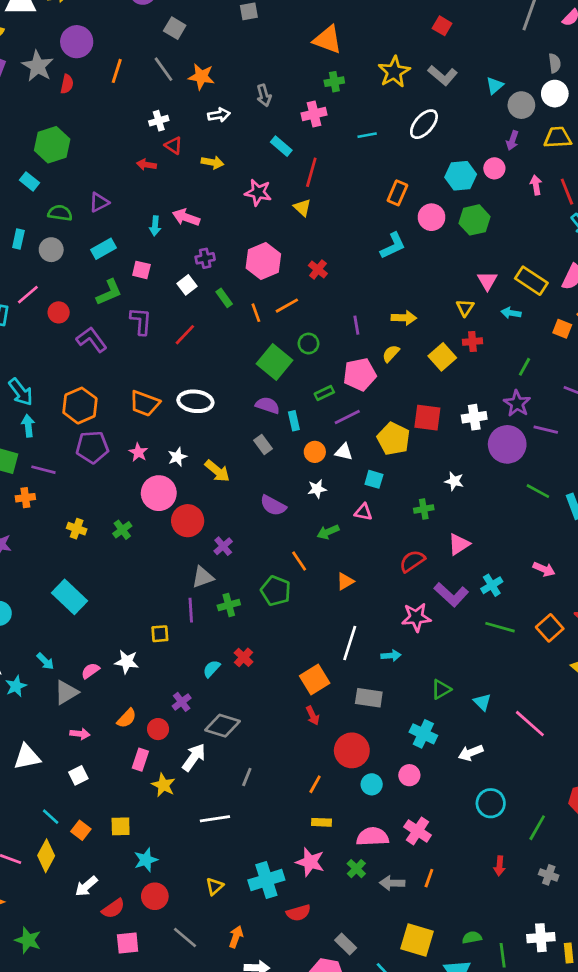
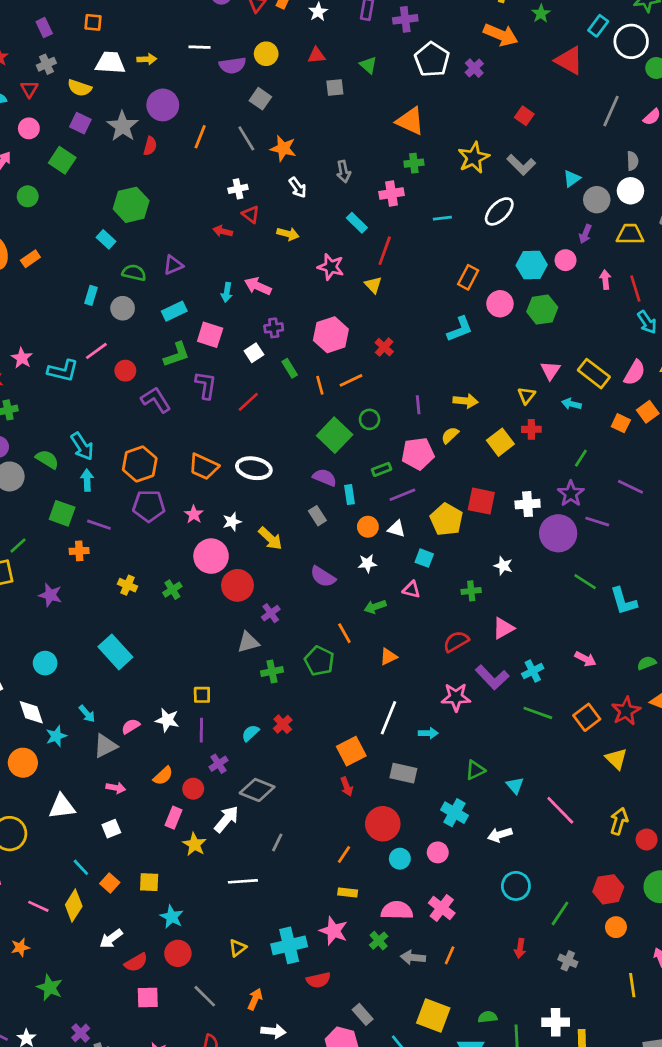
white arrow: (219, 115) -> (298, 187), turned 60
pink square: (141, 270) -> (210, 335), size x1.4
purple line: (191, 610) -> (201, 730), moved
cyan star: (146, 860) -> (172, 917), turned -30

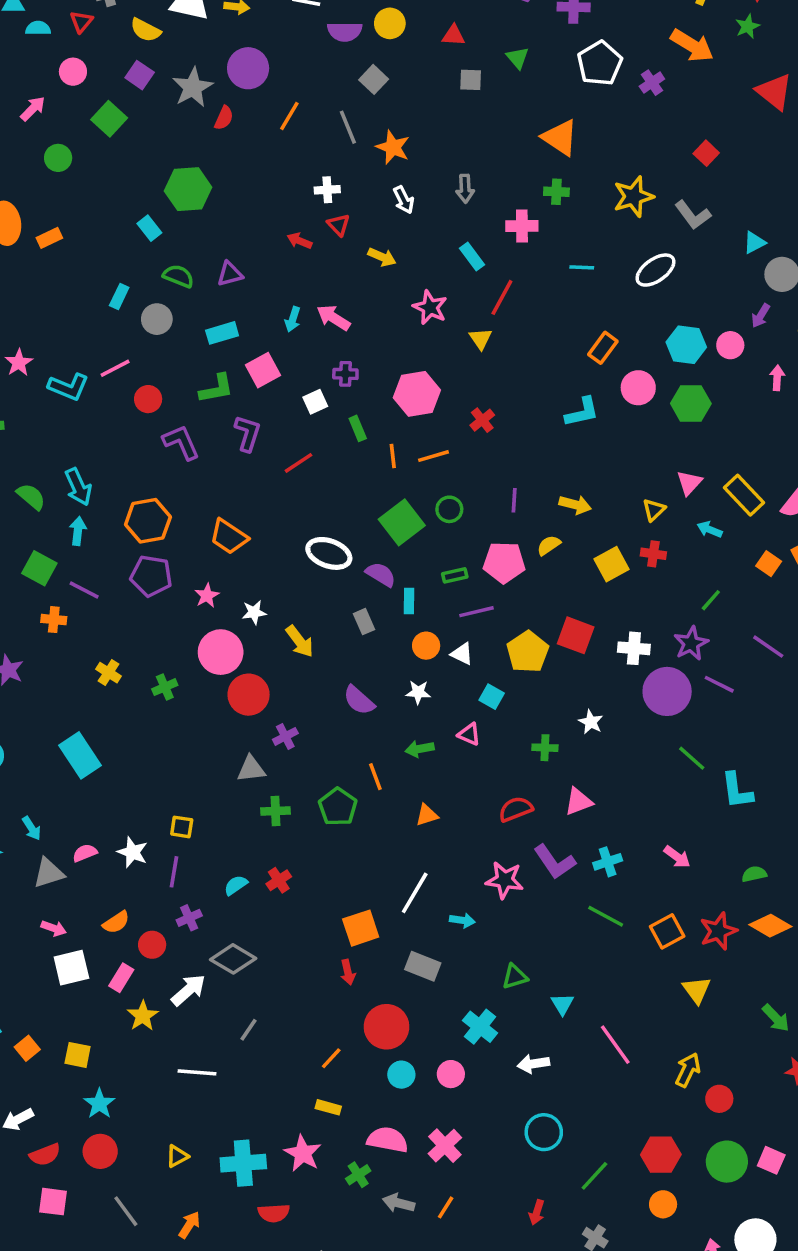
pink square: (210, 335) -> (263, 370), turned 35
white ellipse: (254, 468) -> (329, 553), moved
white square: (111, 829) -> (71, 968), moved, size x1.5

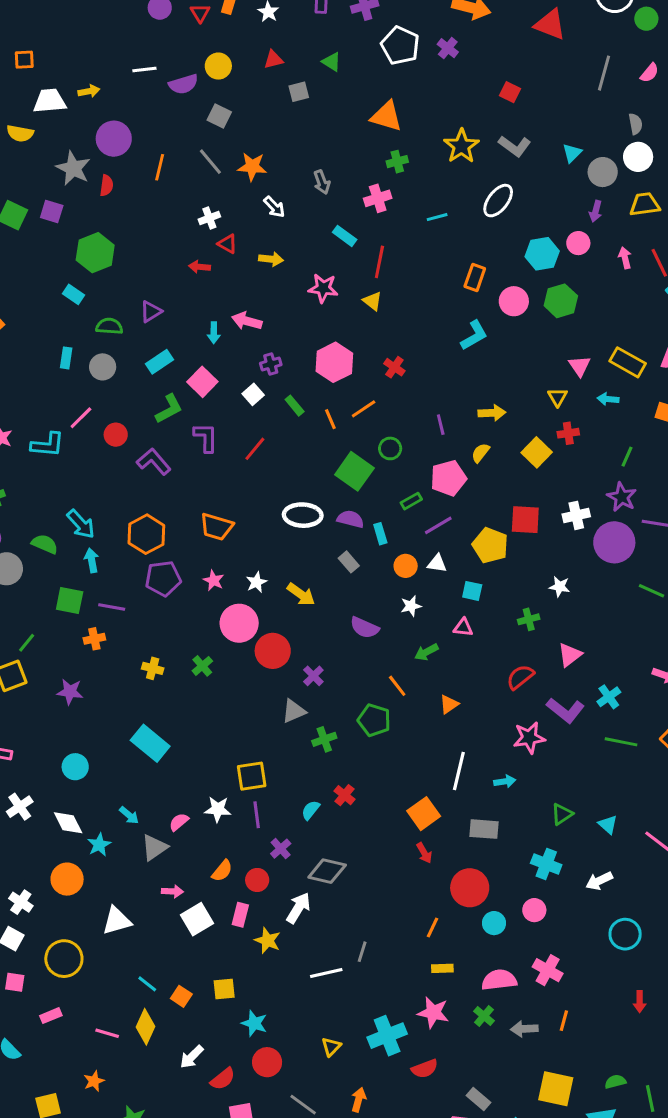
purple square: (140, 75) -> (52, 212), moved
yellow square: (182, 827) -> (252, 776), size x1.5
gray line: (249, 1030) -> (362, 952), moved

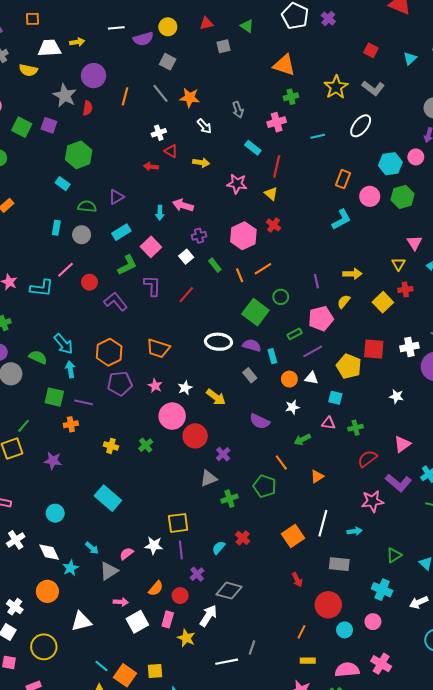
cyan triangle: (572, 153) -> (410, 58), moved
red cross: (394, 367) -> (274, 225), moved
green cross: (529, 619) -> (356, 428), moved
orange square: (424, 814) -> (293, 536), moved
orange square: (181, 996) -> (125, 675), size x1.5

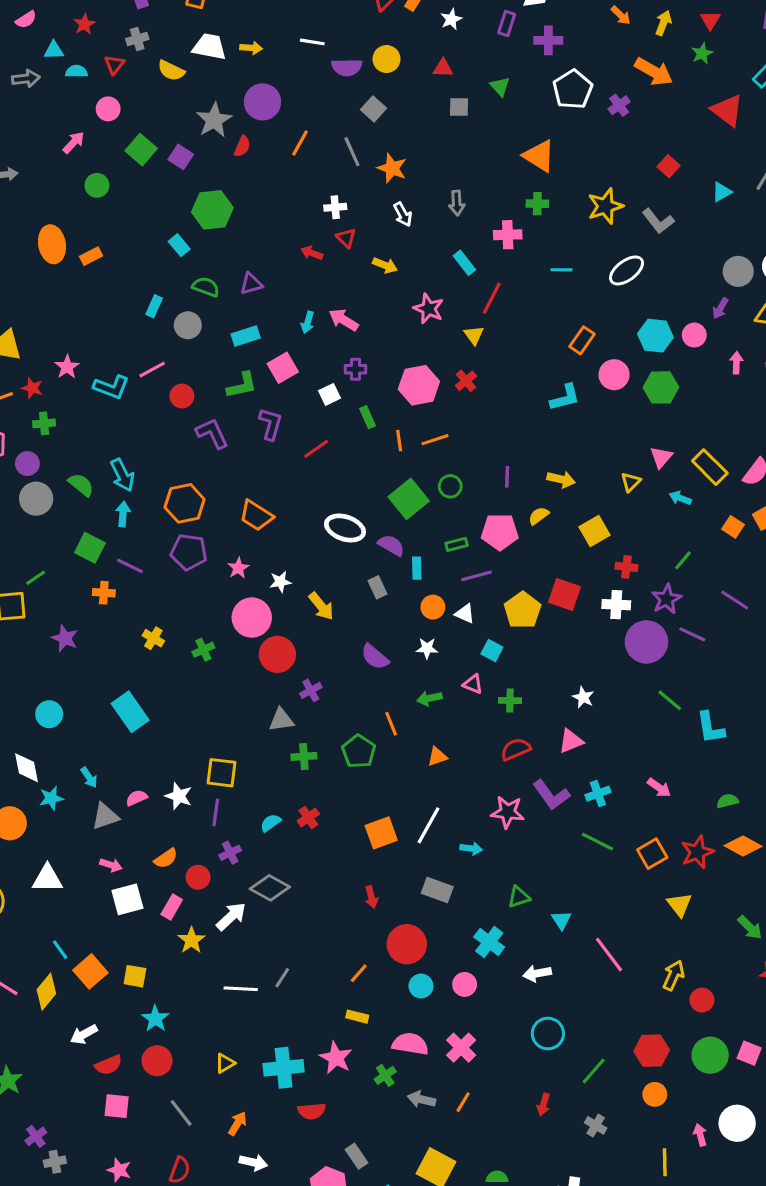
red cross: (405, 289) -> (626, 567), moved
white star: (396, 396) -> (583, 697), moved

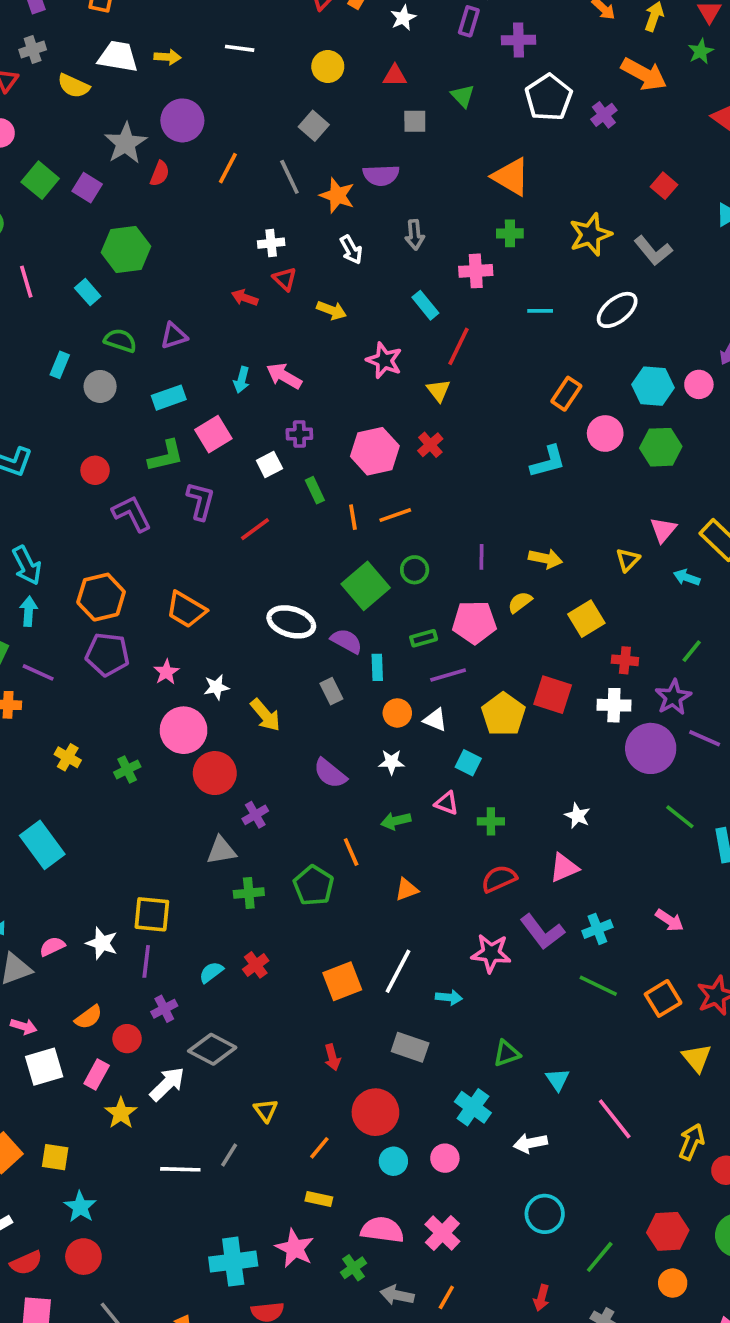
purple semicircle: (347, 67) -> (381, 175), moved
pink line: (152, 370) -> (26, 282), moved, turned -76
yellow triangle: (225, 1063) -> (266, 1110), moved, turned -35

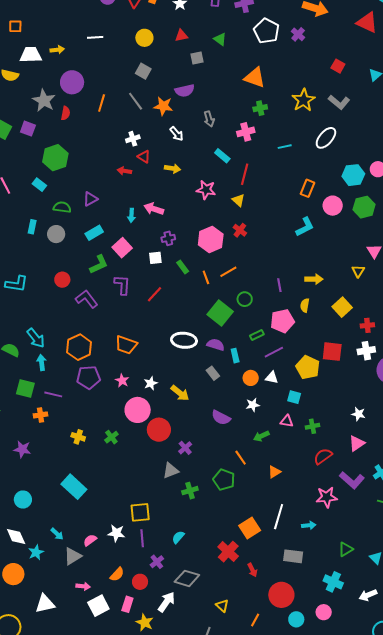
white square: (269, 464) -> (155, 258), turned 32
yellow semicircle: (520, 602) -> (305, 305), turned -32
red cross: (256, 965) -> (228, 552), moved, size x1.5

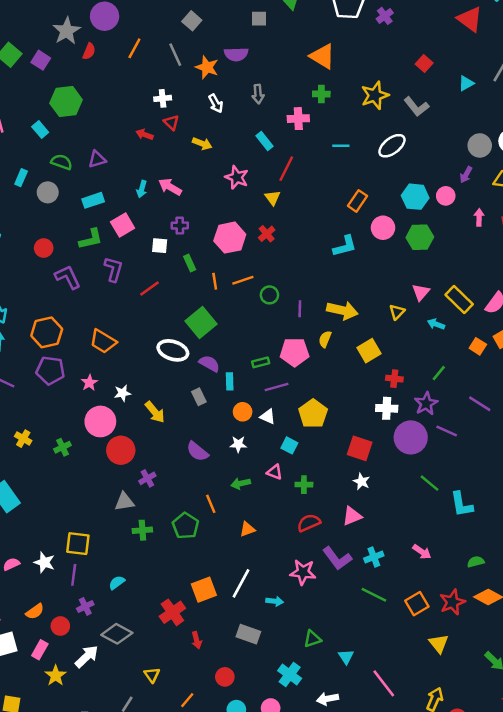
yellow arrow: (314, 279) -> (342, 310), size x1.4
green circle: (245, 299) -> (269, 295), moved
green square: (220, 313) -> (201, 323), moved
red square: (332, 352) -> (360, 448), moved
red circle: (281, 595) -> (225, 677), size x0.6

